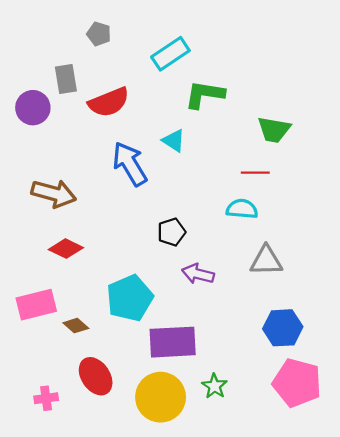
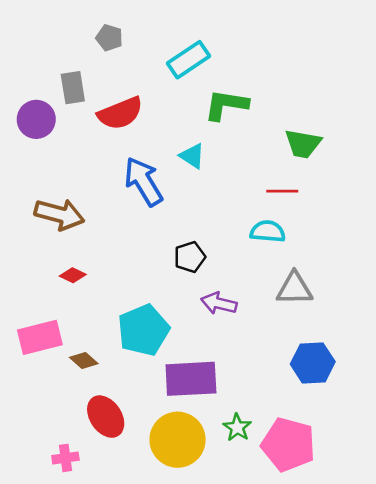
red diamond: (66, 249) -> (73, 275), size x0.7
pink pentagon: (297, 383) -> (288, 445), moved
pink cross: (46, 398) -> (65, 458), moved

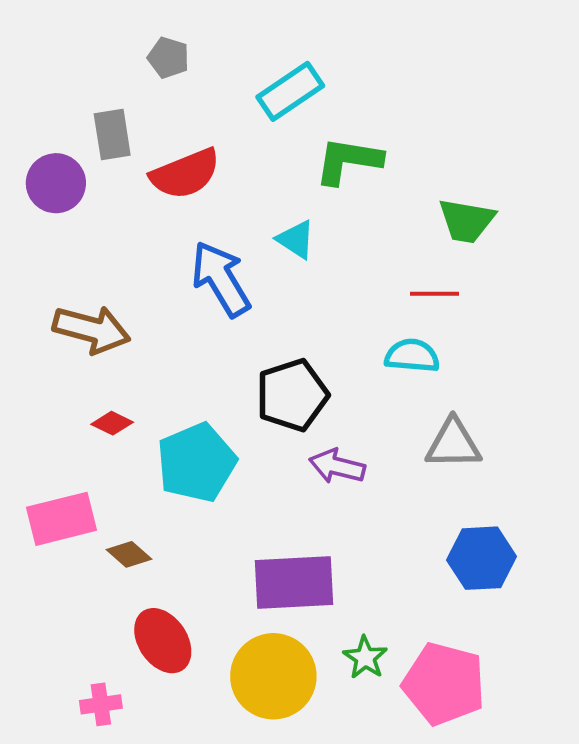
black pentagon: (190, 257) -> (292, 395), size x1.5
cyan pentagon: (143, 330) -> (197, 463), moved

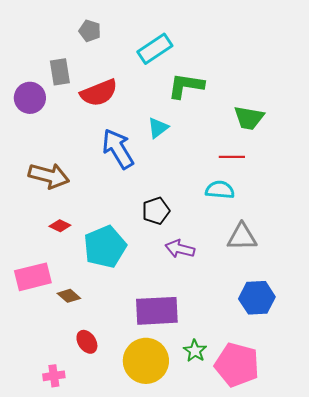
cyan triangle: (296, 239) -> (158, 128), turned 50
black pentagon: (292, 395) -> (156, 211), size x0.7
red ellipse: (163, 641) -> (87, 342), size x0.7

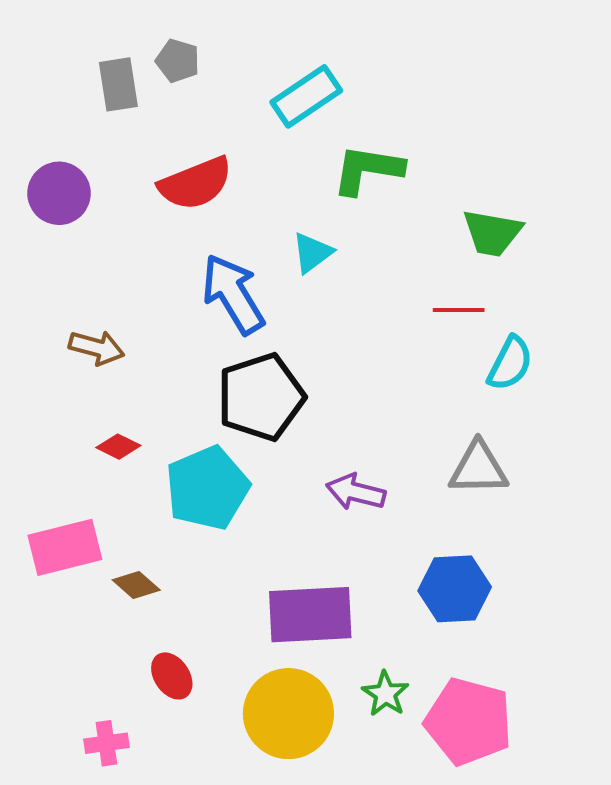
gray rectangle: (60, 72) -> (118, 84), moved
brown arrow: (49, 176) -> (97, 348), size x0.7
cyan semicircle: (220, 190) -> (510, 363), moved, turned 112
black pentagon: (156, 211) -> (261, 397), moved, size x1.6
blue hexagon: (257, 298) -> (455, 589), moved

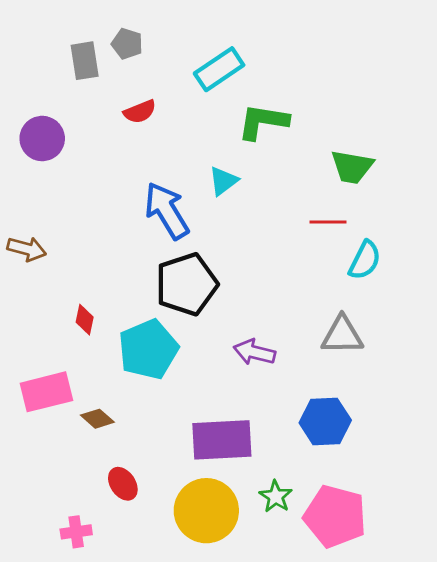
red semicircle: (196, 183) -> (140, 112), moved, size x0.6
brown arrow: (97, 348) -> (27, 249), moved
red diamond: (118, 447) -> (85, 320), turned 76

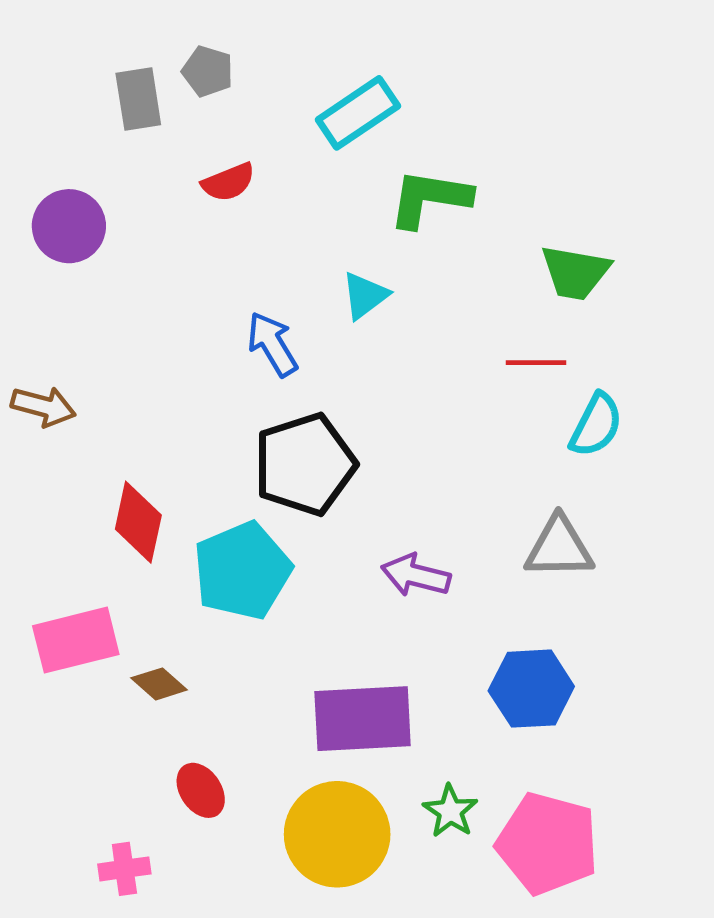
blue arrow: (167, 211) -> (272, 344), size x0.7
red diamond: (85, 320) -> (138, 522), size x1.6

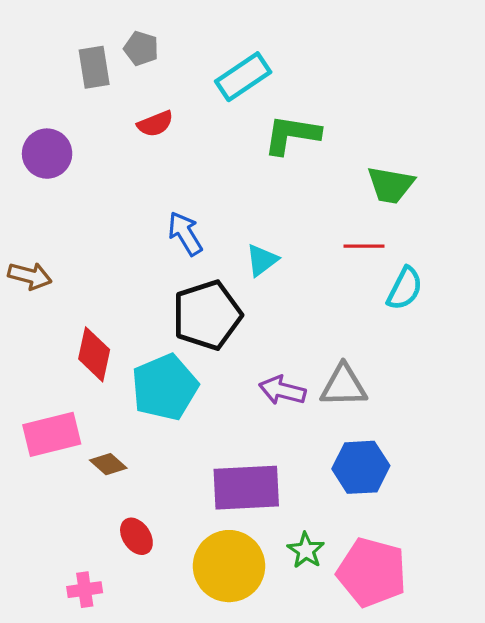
cyan triangle: (365, 296) -> (262, 260), moved
gray triangle: (559, 548) -> (344, 386), moved

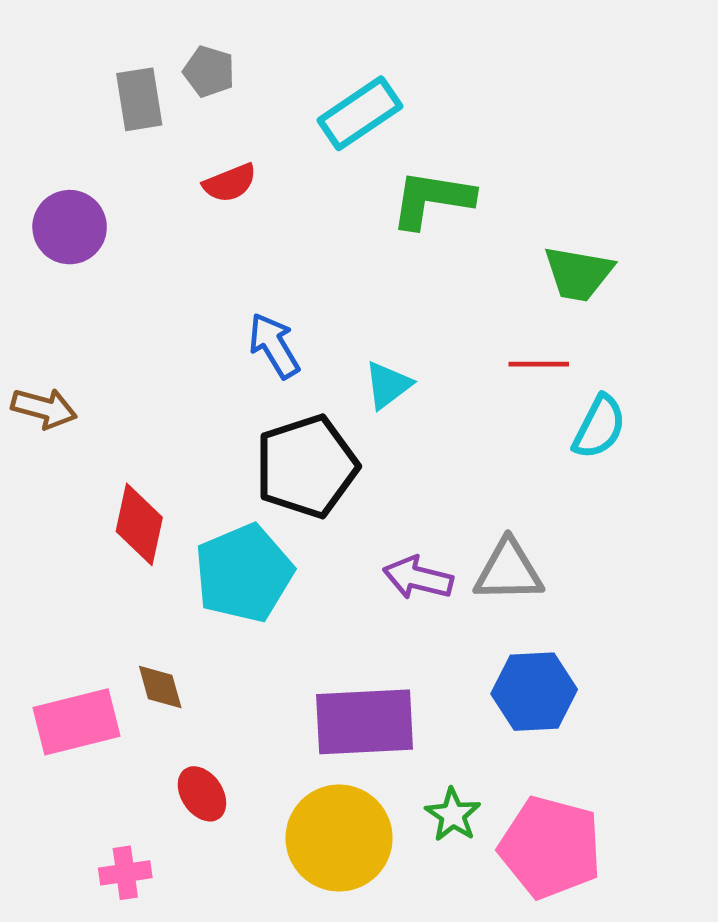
pink rectangle: (52, 434) -> (77, 722), moved
brown diamond: (108, 464) -> (160, 687), turned 33

